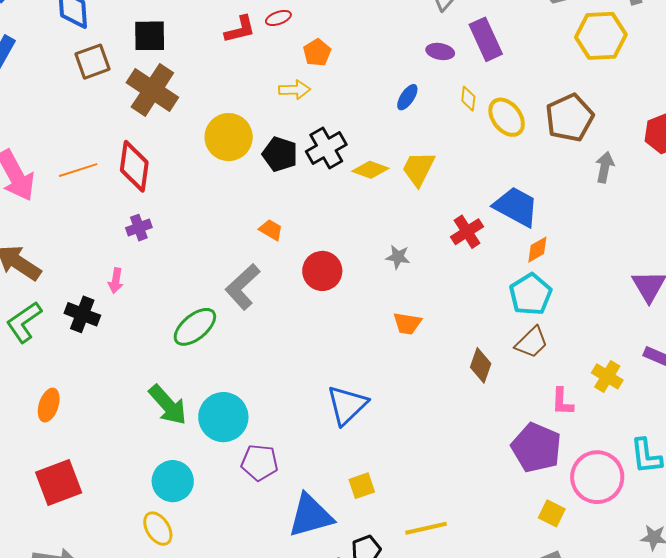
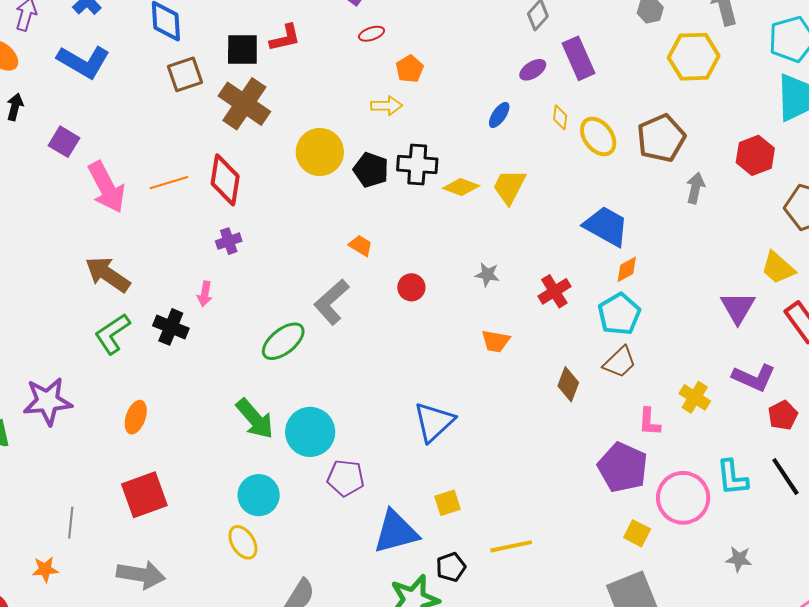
red L-shape: (240, 29) -> (285, 38), moved
purple ellipse: (440, 51) -> (533, 70), turned -44
black cross: (326, 148) -> (417, 164), turned 33
red cross: (467, 232) -> (554, 291), moved
red circle: (322, 271) -> (411, 287), size x0.7

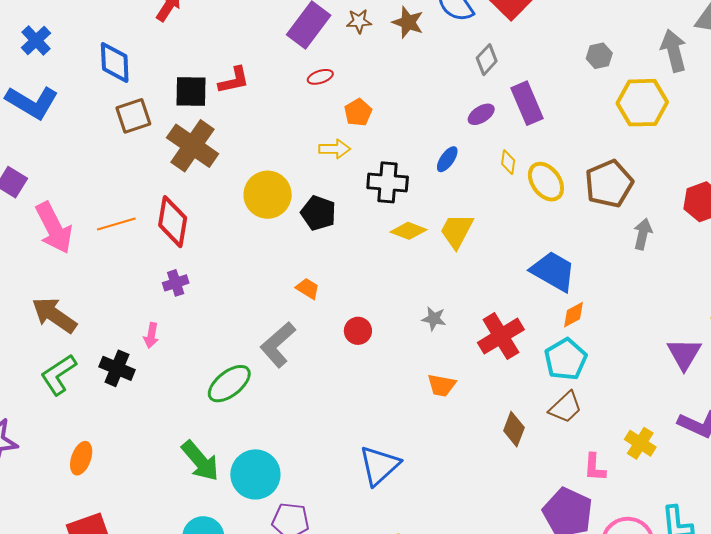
black cross: (417, 164) -> (388, 182), moved
red cross: (554, 291) -> (501, 336), size x1.4

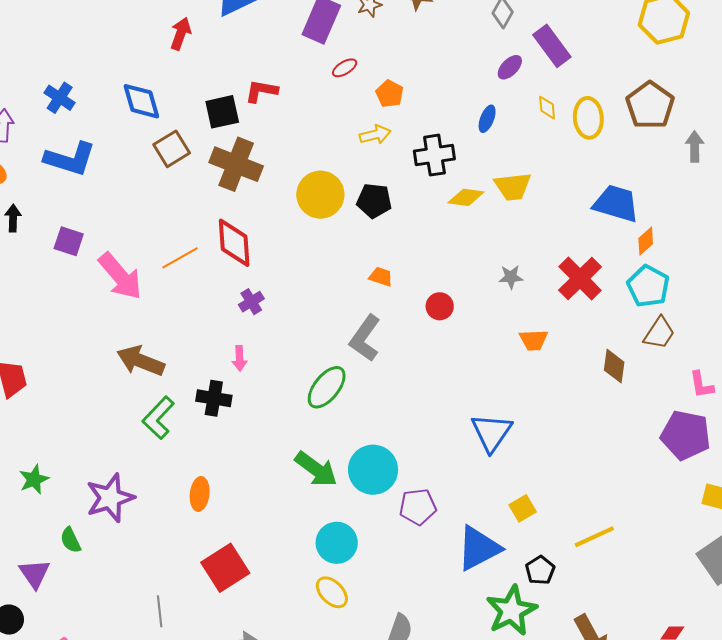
red L-shape: (234, 80) -> (261, 91), turned -144
yellow ellipse: (546, 182) -> (588, 118), turned 45
yellow trapezoid: (457, 231) -> (513, 186), turned -111

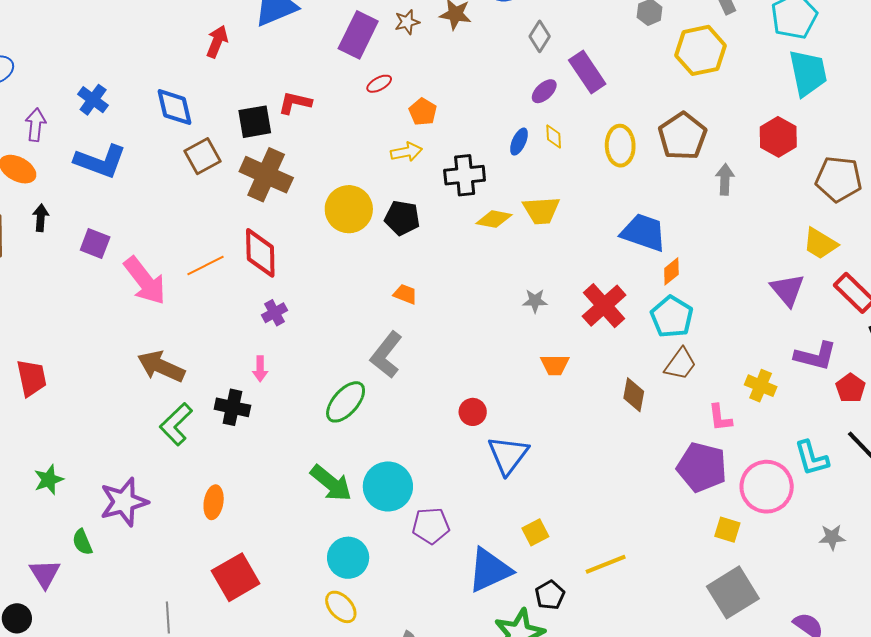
yellow diamond: (547, 108) -> (554, 136), moved
red circle: (440, 306) -> (473, 412), moved

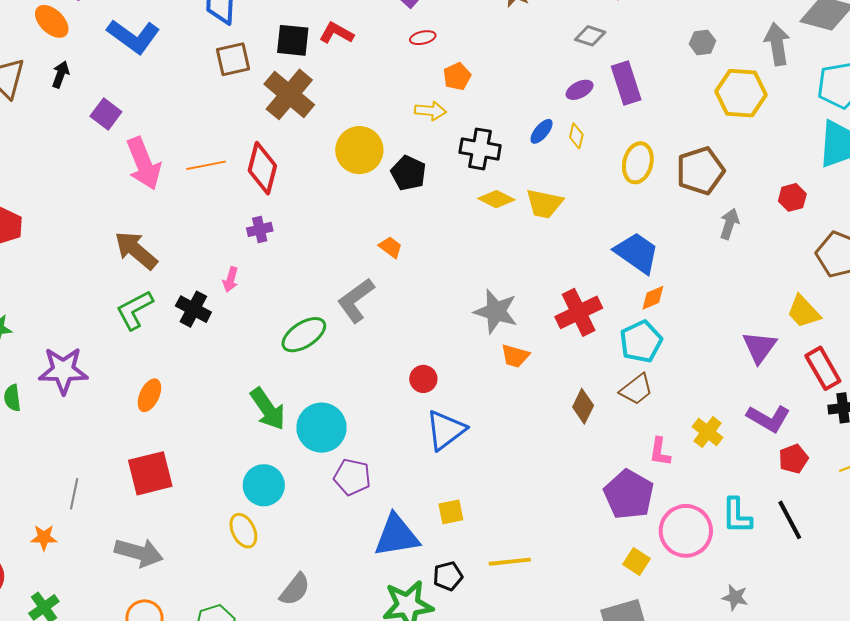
gray diamond: (540, 36) -> (590, 36), turned 60
red hexagon: (778, 137) -> (792, 197), size x0.7
gray star: (535, 301) -> (496, 311), moved, size x1.8

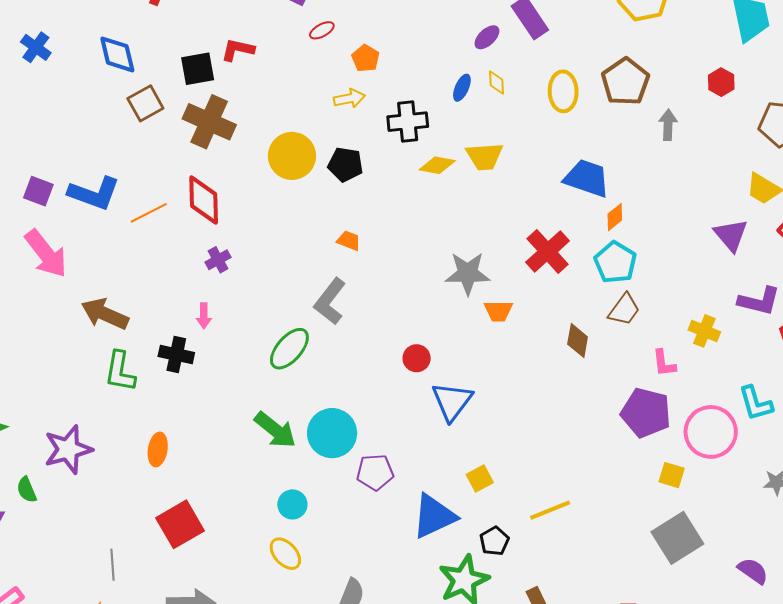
blue L-shape: (133, 36) -> (94, 193), moved
pink arrow: (144, 164) -> (46, 254), moved
green L-shape: (135, 310) -> (120, 371), turned -36
cyan circle: (264, 485) -> (292, 504), size x0.7

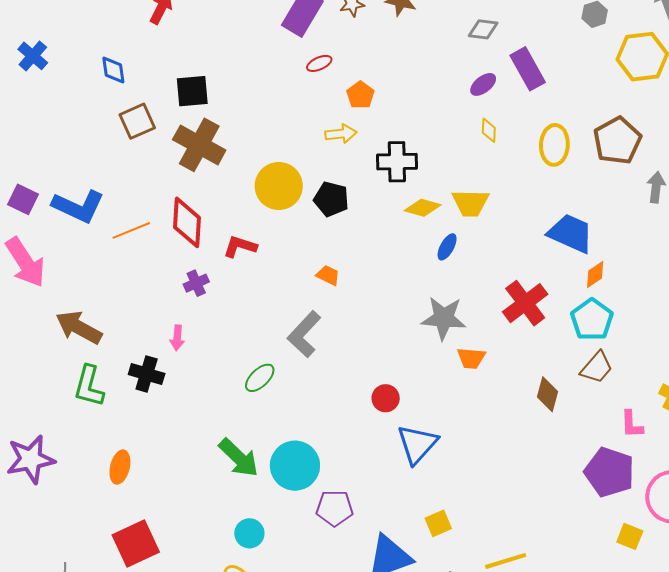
red L-shape: (238, 50) -> (240, 246), moved
blue diamond: (117, 54) -> (113, 70), size x0.7
blue ellipse: (462, 88) -> (447, 247), moved
green ellipse: (289, 349) -> (260, 378), size x0.7

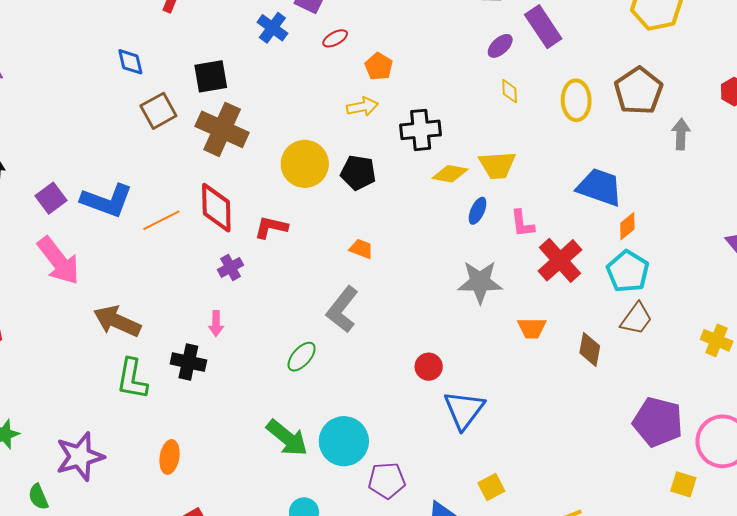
blue cross: (33, 56) -> (272, 28), moved
purple square: (23, 199) -> (51, 198), turned 32
orange trapezoid: (471, 358) -> (532, 328), moved
pink L-shape: (632, 424) -> (522, 224), moved

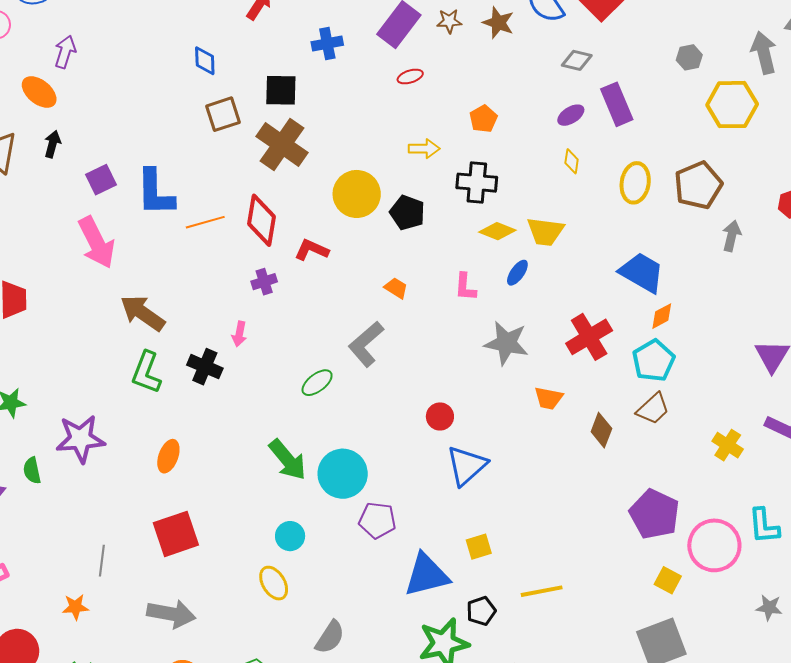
blue cross: (272, 28) -> (327, 43), moved, turned 32
orange pentagon: (379, 66) -> (483, 119), moved
blue L-shape: (107, 201) -> (155, 193), turned 58
pink L-shape: (522, 224) -> (465, 287), moved

